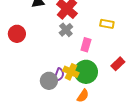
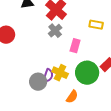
green circle: (86, 72) -> (87, 73), moved

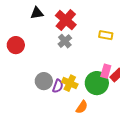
pink rectangle: (75, 46) -> (106, 71), moved
gray circle: (38, 82) -> (44, 81), moved

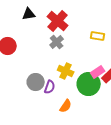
pink rectangle: (106, 71) -> (98, 72), turned 40
yellow cross: (70, 83) -> (66, 71), moved
orange semicircle: (82, 107) -> (66, 106), moved

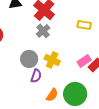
gray circle: (36, 82) -> (29, 59), moved
green circle: (89, 84) -> (75, 94), moved

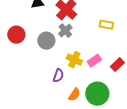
gray circle: (29, 59) -> (46, 41), moved
pink rectangle: (84, 61) -> (94, 61), moved

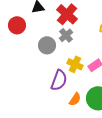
red circle: (16, 35) -> (17, 25), moved
purple semicircle: (58, 76) -> (59, 80), size x1.5

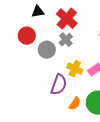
red circle: (17, 25) -> (27, 36), moved

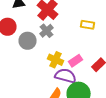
purple semicircle: (59, 85) -> (66, 76), moved, turned -95

